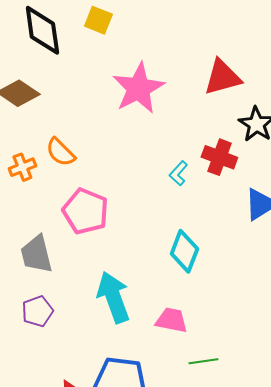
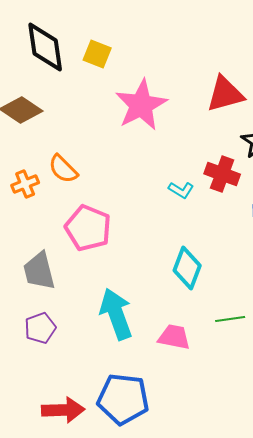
yellow square: (98, 20) -> (97, 54), moved
cyan L-shape: (178, 173) -> (181, 190), turned -100
green line: (203, 361) -> (230, 319), moved

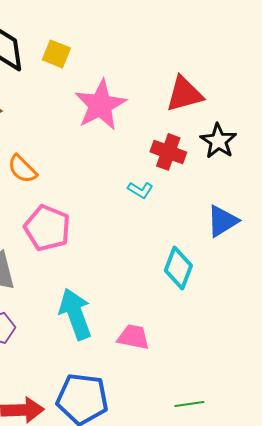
red cross: (222, 174) -> (168, 152), moved
cyan diamond: (187, 268) -> (178, 268), moved
green line: (230, 319) -> (189, 404), moved

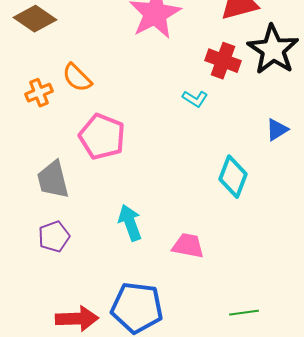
black star: (218, 141) -> (273, 50), size x1.4
blue triangle: (222, 221) -> (277, 130), size x0.7
cyan arrow: (75, 314) -> (130, 223), size x0.7

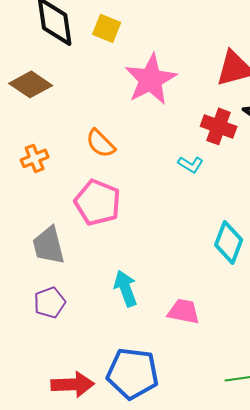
orange semicircle: (77, 78) -> (101, 143), moved

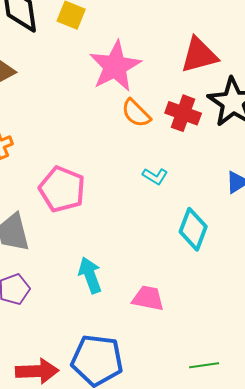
orange semicircle: (101, 143) -> (136, 113), moved
cyan L-shape: (191, 164) -> (155, 176), moved

